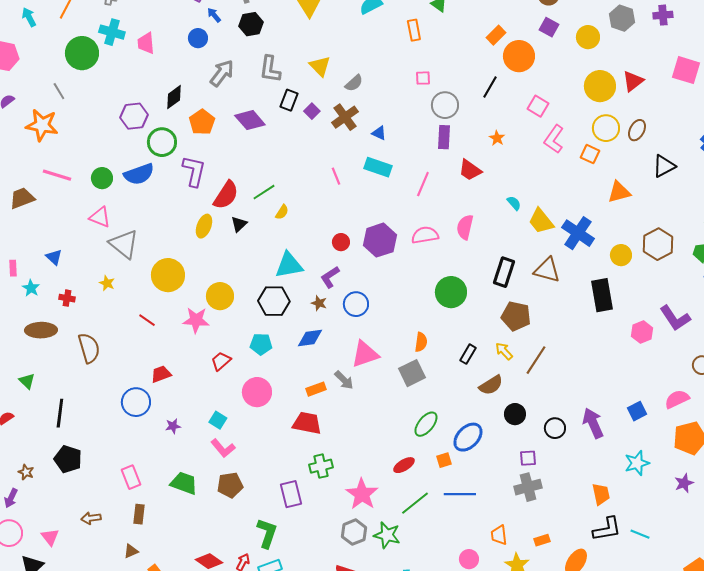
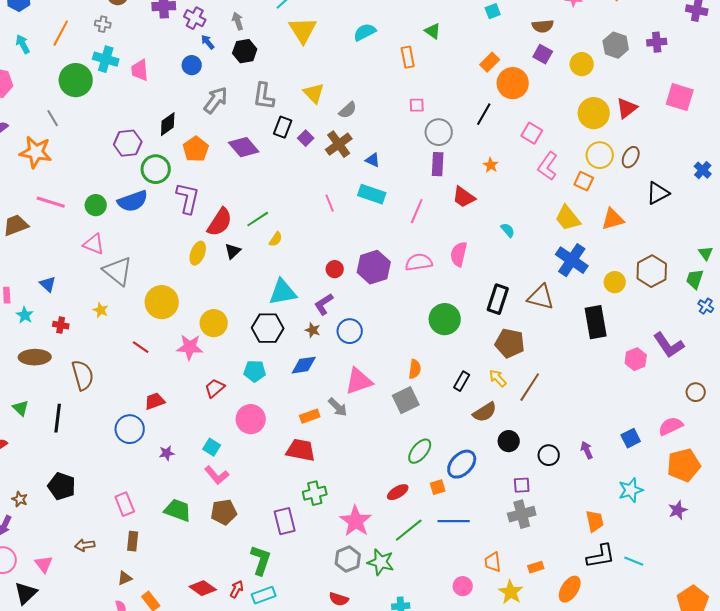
yellow trapezoid: (541, 221) -> (568, 218), moved
black line: (60, 413) -> (58, 418), moved
purple arrow: (593, 423) -> (587, 450), size x0.6

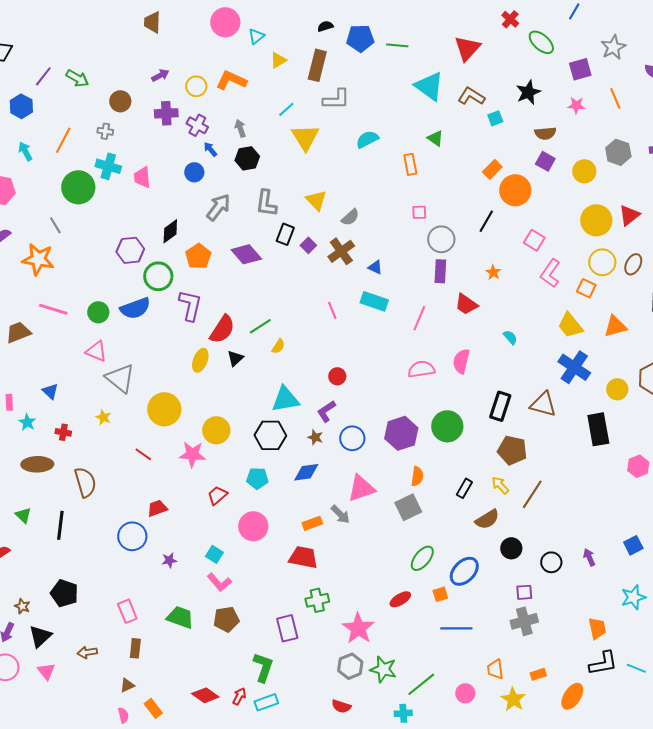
purple hexagon: (374, 267) -> (401, 433), moved
green line: (409, 530) -> (421, 684), moved
black triangle: (26, 593) -> (40, 636), moved

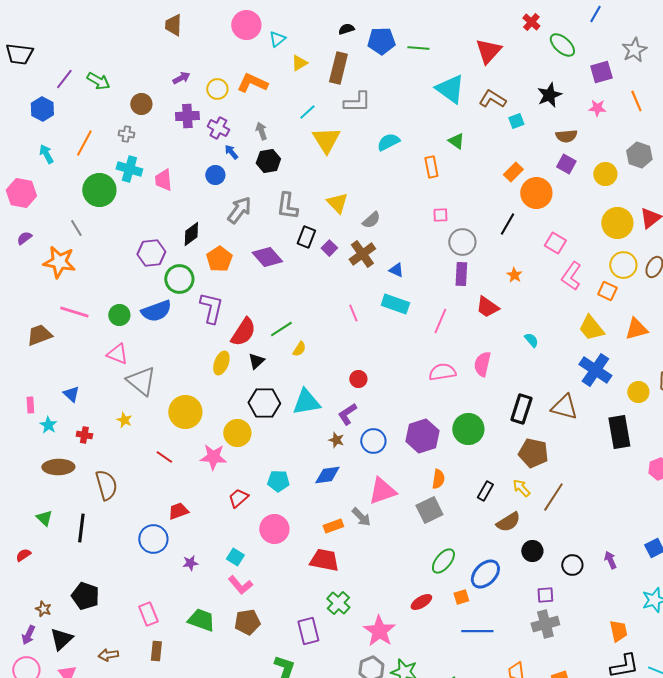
black hexagon: (270, 435) -> (264, 403), moved
green cross: (317, 600) -> (338, 603), turned -35

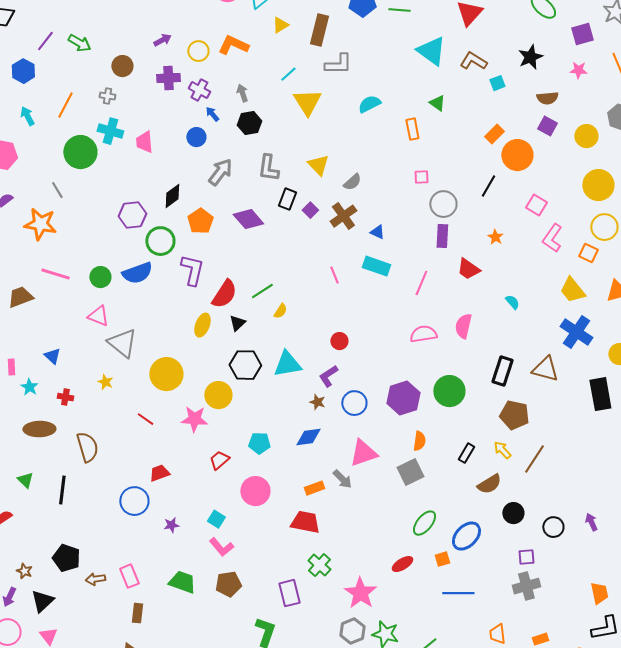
brown arrow: (108, 655) -> (95, 579), moved

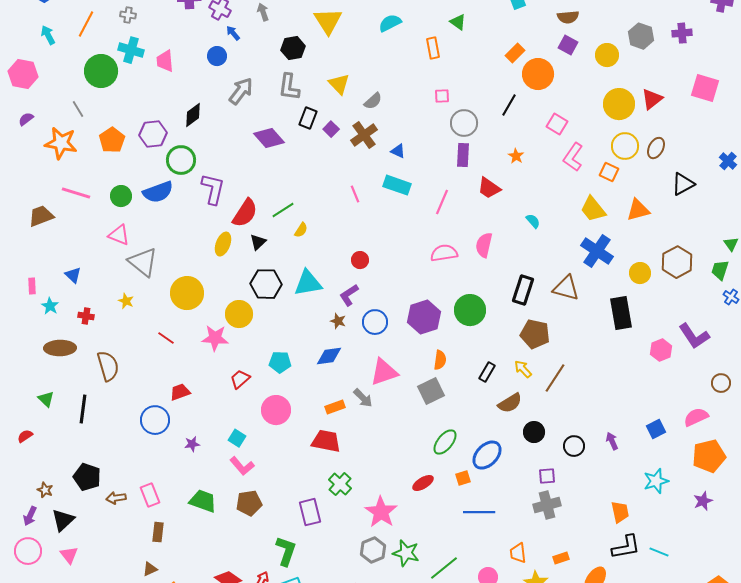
black hexagon: (249, 123) -> (293, 48), moved
orange pentagon: (200, 221) -> (112, 140), moved

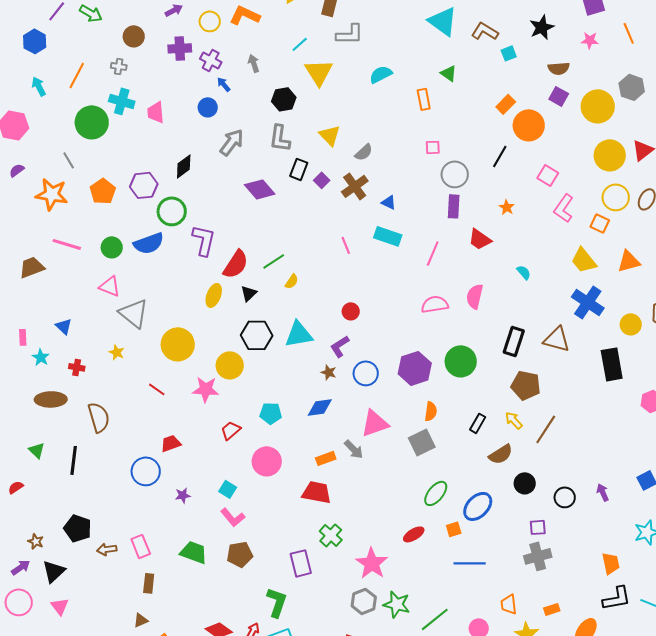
yellow circle: (607, 55) -> (598, 106), size x1.4
purple arrow: (30, 516) -> (21, 567), turned -150

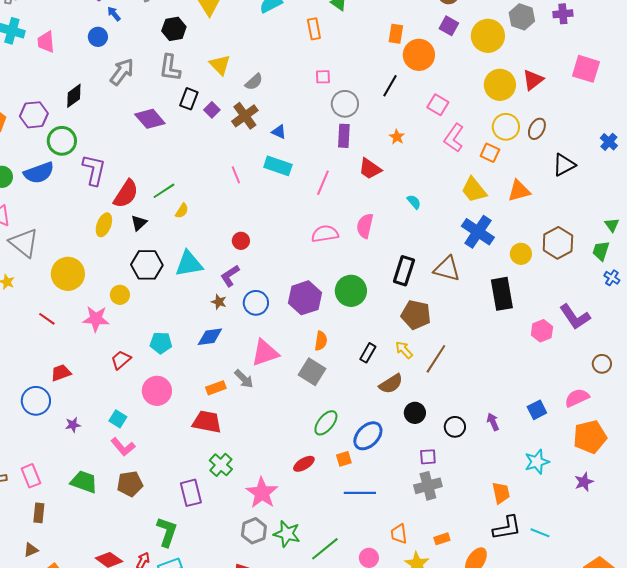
orange rectangle: (506, 104) -> (396, 34), turned -36
yellow circle: (230, 365) -> (120, 295), size x0.7
gray square: (422, 442) -> (312, 372), turned -32

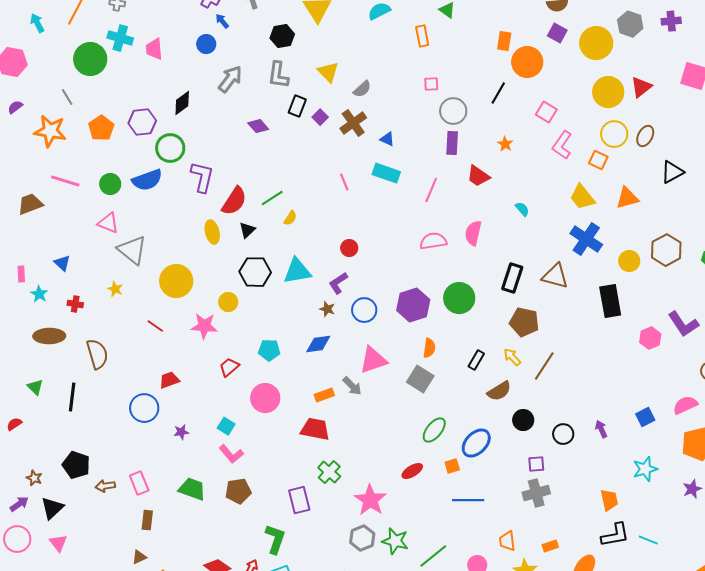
purple diamond: (150, 119) -> (258, 126), size x0.7
yellow ellipse: (104, 225) -> (212, 232), turned -35

